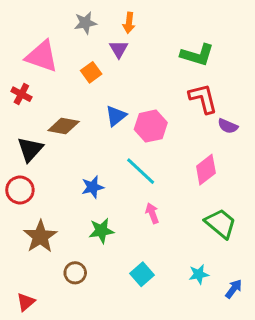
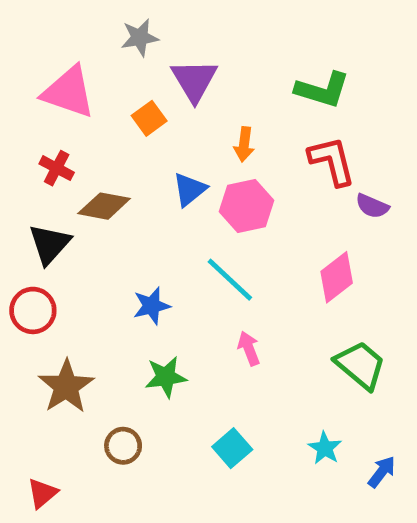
orange arrow: (129, 23) -> (244, 144), moved
purple triangle: (119, 49) -> (194, 80), size x1.5
red cross: (21, 94) -> (57, 168), moved
cyan star: (199, 274) -> (325, 448), turned -30

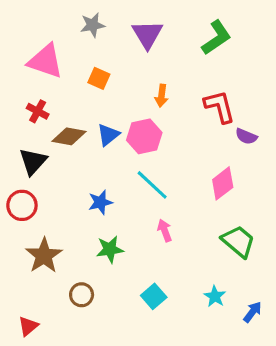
purple triangle: (194, 80) -> (147, 34), moved
green L-shape: (322, 90) -> (216, 38), moved, turned -51
orange square: (149, 118) -> (99, 78), turned -30
blue triangle: (190, 189) -> (108, 135), moved
pink hexagon: (246, 206) -> (144, 136), moved

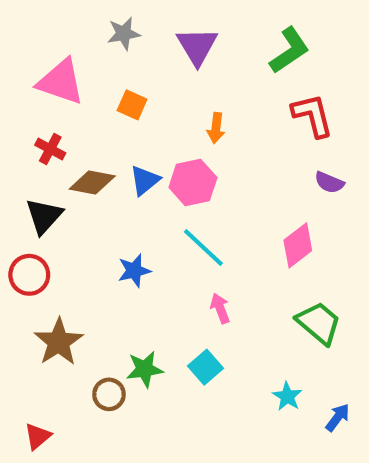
red L-shape: (220, 107) -> (312, 115), moved
green star: (110, 249) -> (145, 369), moved
cyan square: (154, 296) -> (205, 367), moved

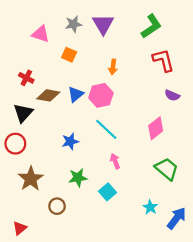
gray star: (124, 34) -> (73, 24), moved
pink triangle: (61, 82) -> (41, 34), moved, size x0.7
green star: (145, 369) -> (78, 178), moved
blue arrow: (338, 417) -> (177, 218), size x1.5

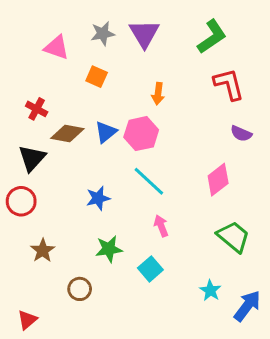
brown star: (31, 179) -> (43, 250), size x0.7

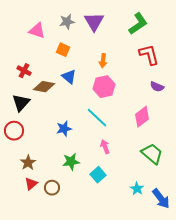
blue triangle: (106, 132) -> (69, 77), moved, turned -42
pink hexagon: (141, 134) -> (104, 87), moved
blue arrow: (247, 306) -> (161, 199), turned 105
red triangle: (27, 320) -> (31, 184), moved

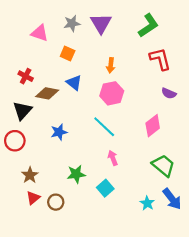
blue star: (64, 129) -> (59, 132), moved
blue arrow: (161, 199) -> (172, 199), moved

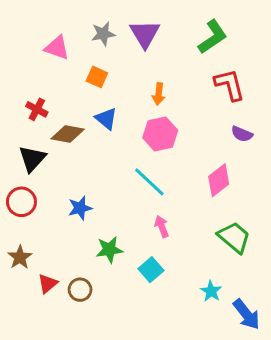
blue star: (59, 132) -> (80, 208), moved
brown star: (30, 175) -> (20, 257), moved
blue arrow: (172, 199) -> (246, 314), moved

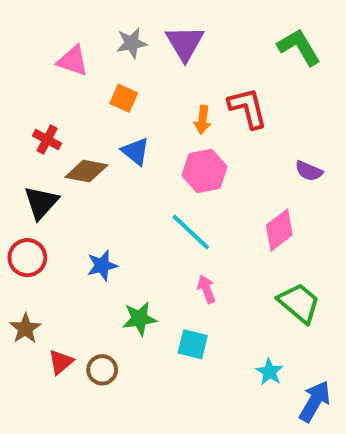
green L-shape: (213, 37) -> (299, 47), moved, turned -87
red L-shape: (230, 85) -> (248, 108), moved
cyan square: (151, 270) -> (193, 344), turned -35
blue arrow: (246, 314) -> (315, 401), turned -112

